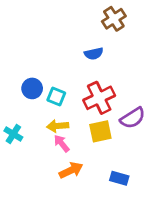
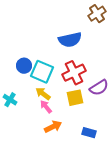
brown cross: (114, 19) -> (97, 14), moved
blue semicircle: (94, 54) -> (70, 40), size x1.6
cyan square: (56, 96) -> (42, 72), size x1.6
yellow arrow: (58, 126) -> (43, 94), turned 42

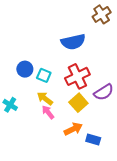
cyan square: (42, 72) -> (44, 75), size x0.6
yellow square: (75, 98) -> (78, 103), turned -30
orange arrow: (53, 127) -> (73, 129), moved

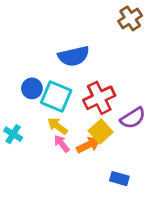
blue semicircle: (73, 42) -> (74, 56), moved
cyan square: (44, 75) -> (56, 96), size x1.6
orange arrow: (73, 129) -> (88, 145), moved

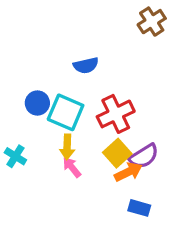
blue semicircle: (74, 56) -> (86, 65), size x0.7
purple semicircle: (133, 118) -> (144, 156), moved
yellow arrow: (58, 126) -> (67, 147), turned -125
orange arrow: (88, 145) -> (128, 172), moved

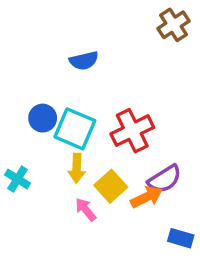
blue semicircle: (86, 65) -> (84, 61), moved
yellow square: (117, 153) -> (111, 186), moved
pink arrow: (72, 167) -> (86, 209), moved
blue rectangle: (139, 208) -> (181, 238), moved

